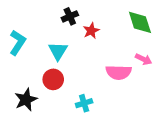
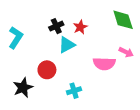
black cross: (70, 16) -> (56, 26), moved
cyan triangle: (58, 51) -> (67, 45), moved, turned 30

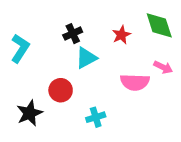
red star: (80, 27) -> (121, 35), moved

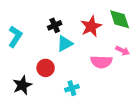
red star: (121, 35) -> (91, 26), size x1.5

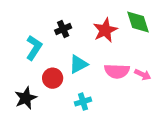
cyan L-shape: (15, 36) -> (34, 48), moved
cyan triangle: (65, 44) -> (78, 64), moved
pink arrow: (123, 51) -> (143, 75), moved

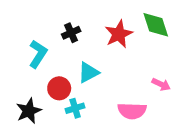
pink semicircle: (117, 71) -> (132, 111), moved
cyan cross: (83, 102) -> (75, 108), moved

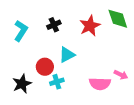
cyan L-shape: (38, 54) -> (21, 31), moved
pink arrow: (161, 84) -> (121, 75), moved

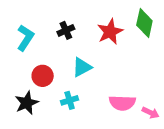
green diamond: (118, 19) -> (144, 23), turned 30
red circle: (45, 67) -> (43, 76), moved
pink arrow: (121, 75) -> (151, 113), moved

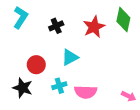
cyan L-shape: (25, 38) -> (21, 17), moved
black star: (27, 103) -> (23, 88), turned -30
pink semicircle: (122, 103) -> (86, 92), moved

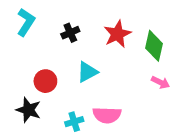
green diamond: (123, 20) -> (154, 46), moved
cyan cross: (59, 86) -> (74, 122), moved
pink arrow: (129, 96) -> (161, 82), moved

